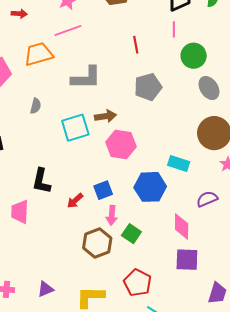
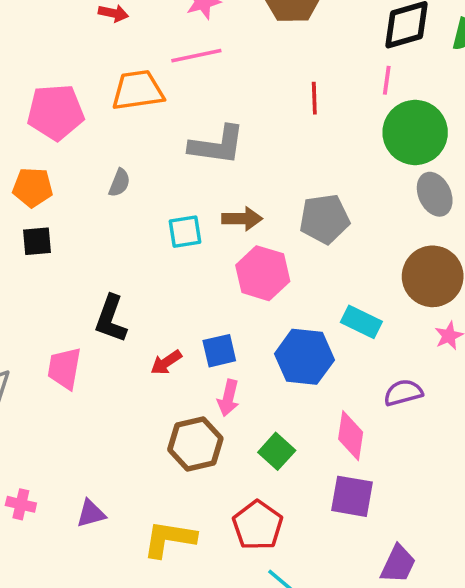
green circle: (194, 56) -> (415, 132), size x1.4
gray pentagon: (148, 87) -> (324, 219), moved
cyan square: (75, 128) -> (185, 232), size x0.7
green square: (131, 234) -> (277, 451), moved

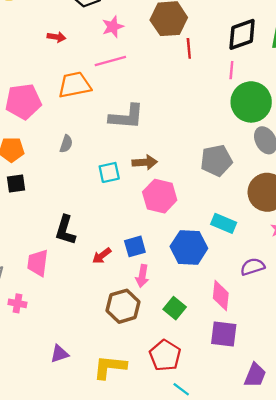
red line: (314, 98) -> (189, 48), moved
gray pentagon: (324, 219) -> (216, 161), moved
pink cross: (21, 504) -> (17, 303), moved

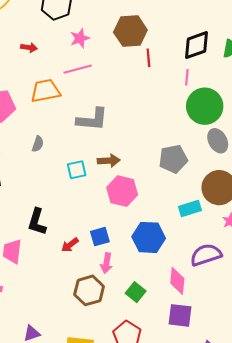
cyan rectangle: (224, 223) -> (190, 208), moved, turned -40
purple semicircle: (253, 267) -> (206, 255), size x1.4

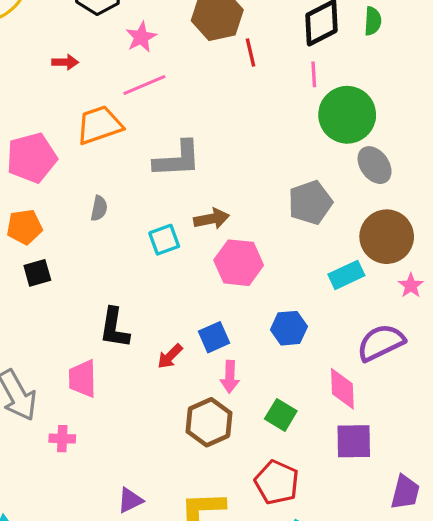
blue hexagon: (149, 237) -> (289, 328), size x0.7

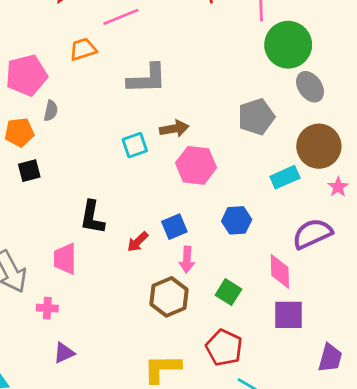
orange trapezoid: (99, 125) -> (83, 49), size x0.7
gray semicircle: (99, 208) -> (51, 111), moved
purple triangle: (130, 500) -> (64, 353), moved

